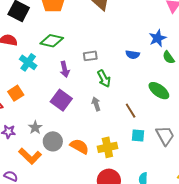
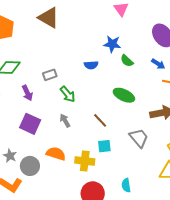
blue star: (158, 38) -> (112, 44), turned -30
cyan square: (138, 136) -> (104, 146), moved
orange semicircle: (79, 146) -> (56, 154), moved
yellow cross: (107, 147) -> (85, 161), turned 30

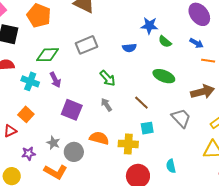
gray rectangle: (50, 75) -> (87, 45), moved, size x1.5
purple arrow: (27, 93) -> (55, 80), moved

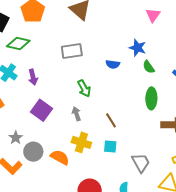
green diamond: (48, 55) -> (18, 43), moved
green ellipse: (164, 76) -> (151, 98), moved, turned 55
gray trapezoid: (181, 118) -> (141, 163), moved
orange semicircle: (99, 138) -> (60, 157), moved
yellow cross: (128, 144) -> (81, 142), moved

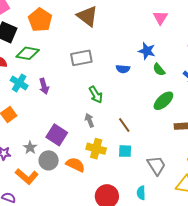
green ellipse: (151, 98) -> (163, 101), turned 50
purple square: (42, 110) -> (57, 135), moved

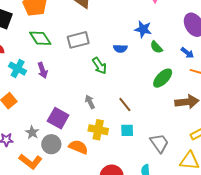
green diamond: (28, 53) -> (40, 38), moved, turned 50
green arrow: (96, 95) -> (100, 66), moved

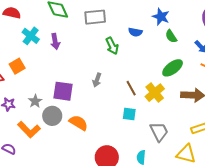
gray arrow: (90, 102) -> (97, 80), turned -144
purple square: (58, 118) -> (63, 91), turned -30
yellow cross: (98, 130) -> (155, 93), moved, turned 30

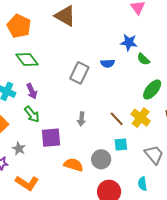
gray rectangle: (95, 17) -> (79, 73), moved, turned -45
green arrow: (112, 46) -> (32, 114), moved
gray star: (35, 101) -> (19, 149), moved
gray circle: (52, 116) -> (101, 159), moved

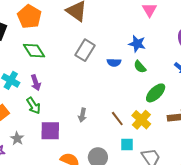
green semicircle: (143, 59) -> (140, 67), moved
gray rectangle: (79, 73) -> (85, 50), moved
cyan square: (121, 145) -> (127, 145), moved

